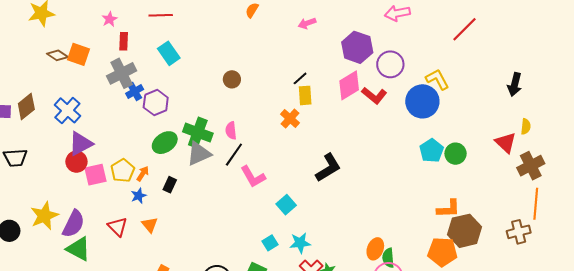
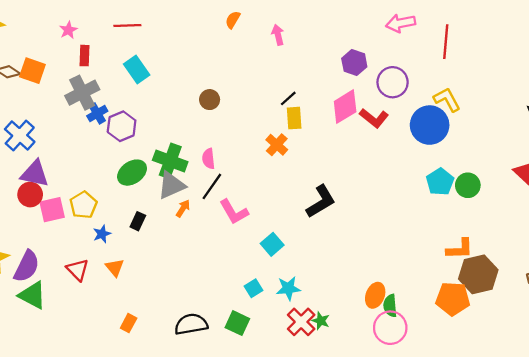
pink arrow: (307, 23) -> (278, 35), moved, turned 96
red line: (465, 29) -> (446, 42), moved, turned -40
purple hexagon: (357, 47) -> (354, 63), size x0.7
purple triangle: (80, 144) -> (35, 174), turned 40
orange arrow: (143, 174) -> (183, 208), moved

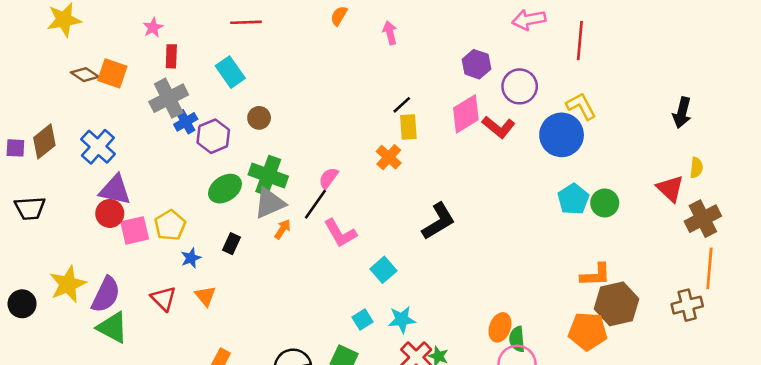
red line: (127, 25) -> (246, 22), moved
brown circle: (210, 100) -> (259, 118), moved
pink semicircle: (208, 159) -> (328, 178), moved, turned 42

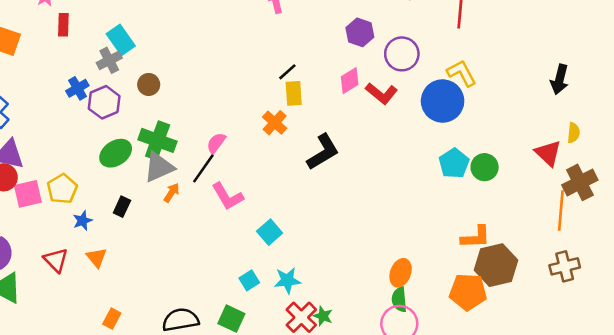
gray cross: (169, 98) -> (109, 60), moved, size x0.7
pink diamond: (466, 114) -> (350, 81), size x0.7
black L-shape: (438, 221) -> (323, 152), moved
orange line: (709, 268) -> (561, 210), moved
orange ellipse: (500, 327) -> (401, 273), moved

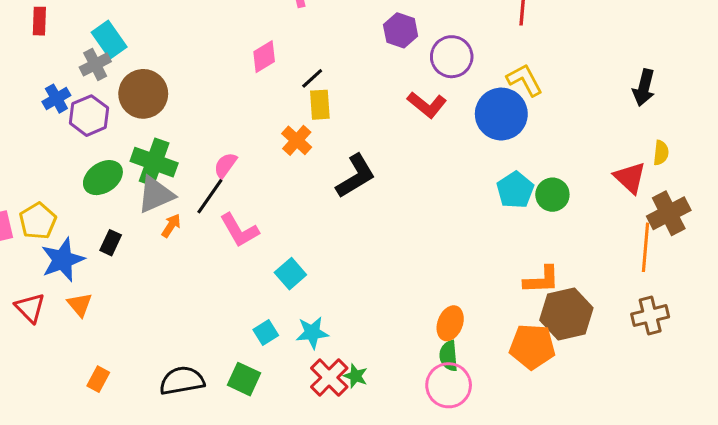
pink diamond: (350, 81) -> (264, 57), moved
brown circle: (149, 84) -> (143, 94), size x1.8
blue star: (83, 221) -> (63, 260), size x1.8

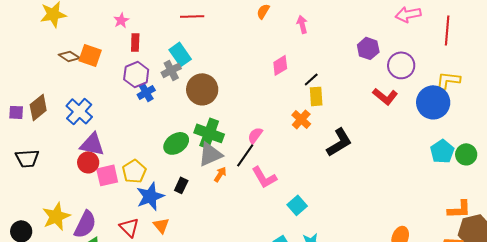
yellow L-shape: (525, 80) -> (448, 80), turned -55
purple hexagon: (89, 116) -> (136, 74), moved

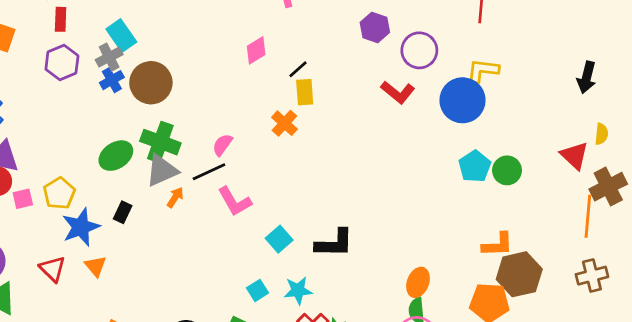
blue cross: (146, 92) -> (112, 80), moved
black L-shape: (339, 142) -> (334, 243), moved, turned 32
black line: (245, 155) -> (209, 172), turned 30
pink square: (107, 175) -> (23, 199), size x0.7

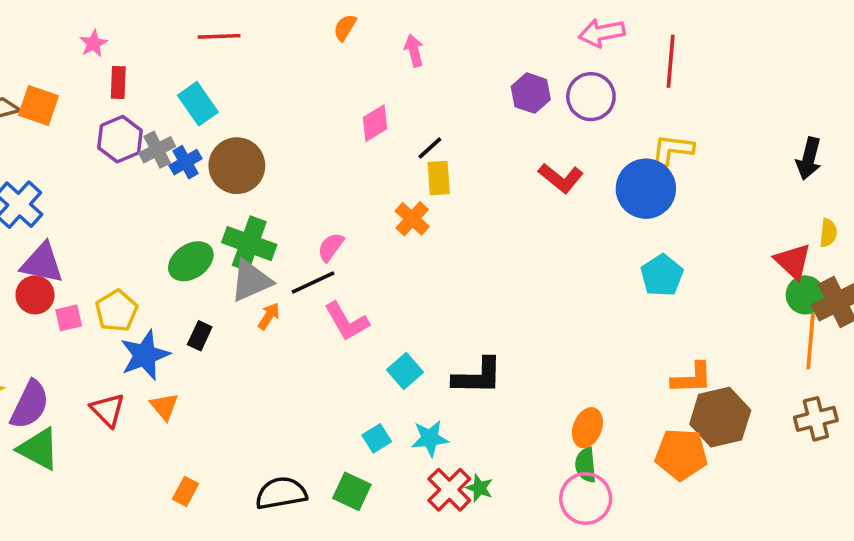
purple circle: (419, 50) -> (591, 97), moved
gray cross: (109, 57) -> (157, 150), moved
green circle: (507, 170) -> (805, 295), moved

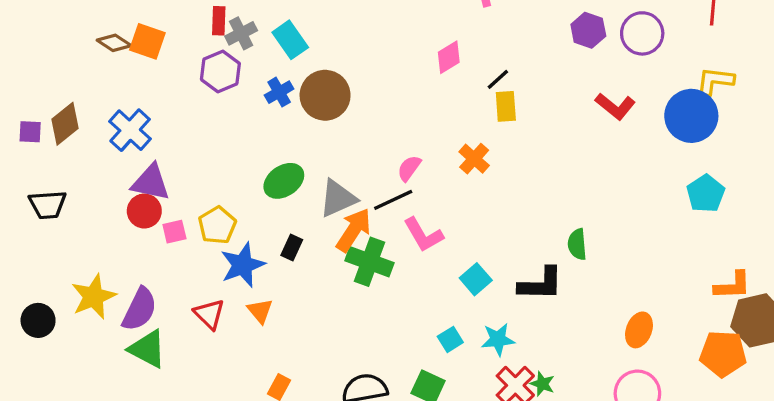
gray cross: (157, 150) -> (241, 33), moved
orange cross: (412, 219) -> (474, 159), moved
green cross: (249, 244) -> (369, 262), moved
orange arrow: (269, 316) -> (354, 230), size x1.8
green semicircle: (586, 465) -> (577, 244), moved

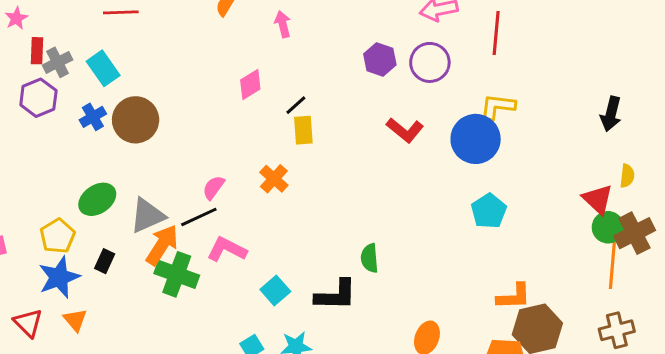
yellow pentagon: (217, 225) -> (58, 236), moved
pink L-shape: (423, 235) -> (227, 249), turned 147

